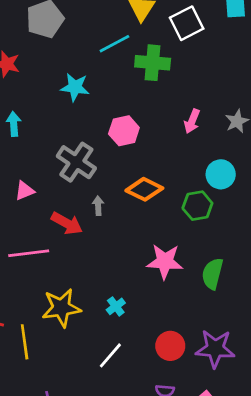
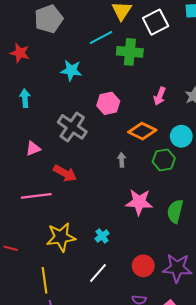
orange diamond: (144, 189) -> (142, 131), moved
gray arrow: (98, 206) -> (122, 160), moved
yellow line: (25, 342) -> (44, 280), moved

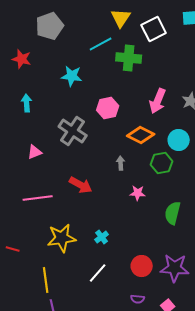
pink arrow: (160, 96) -> (158, 101), size x1.4
red arrow: (65, 173) -> (81, 185), moved
pink star: (139, 202) -> (138, 193), moved, size x0.6

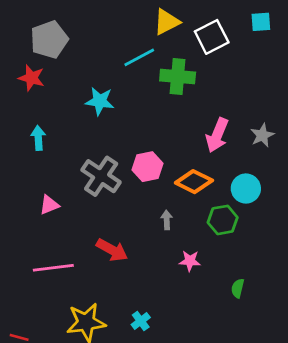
yellow triangle: (121, 18) -> (167, 22), turned 30
gray pentagon: (50, 26) -> (49, 40), moved
pink hexagon: (108, 108) -> (148, 167), moved
green semicircle: (173, 213) -> (238, 288), size x0.6

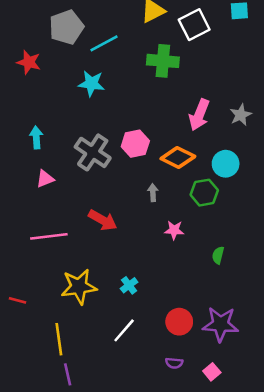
gray pentagon: (49, 40) -> (66, 27), moved
cyan line: (139, 57) -> (104, 43), moved
cyan arrow: (38, 138) -> (36, 137), moved

